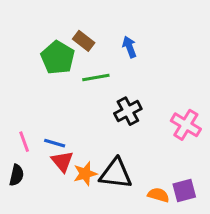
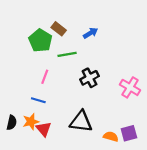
blue arrow: (129, 47) -> (91, 33), turned 80
pink line: (24, 142) -> (45, 77), moved, turned 40
red triangle: (62, 161) -> (44, 129), moved
orange star: (85, 174) -> (31, 122), moved

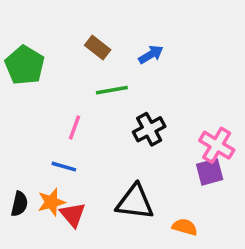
green pentagon: (40, 41) -> (25, 65), moved
purple square: (129, 133) -> (210, 172), moved

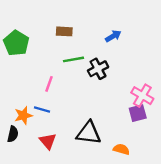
brown rectangle: (98, 47) -> (64, 31), turned -35
blue arrow: (151, 55) -> (113, 36), moved
black cross: (149, 129) -> (98, 69), moved
orange star: (51, 202) -> (23, 115), moved

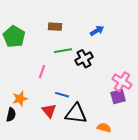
blue line: (42, 110) -> (62, 95), moved
red triangle: (48, 141) -> (49, 111), moved

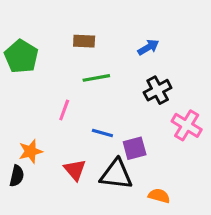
black cross: (84, 59) -> (158, 90), moved
blue line: (62, 95) -> (102, 133), moved
purple square: (118, 97) -> (135, 148), moved

